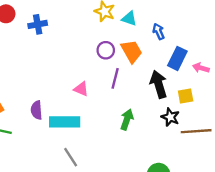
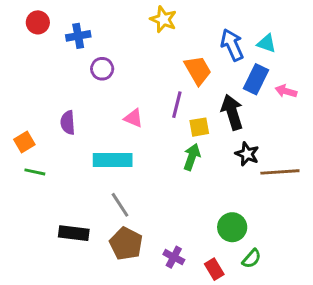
cyan triangle: (129, 19) -> (267, 43), moved
blue arrow: (159, 31) -> (232, 45), size x1.5
purple circle: (106, 50) -> (102, 69), moved
yellow square: (186, 96) -> (199, 127), moved
purple semicircle: (36, 110) -> (68, 123), moved

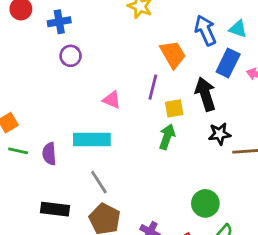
purple circle: (102, 69) -> (71, 56), moved
purple semicircle: (68, 123) -> (49, 154), moved
black star: (247, 154) -> (220, 134), turned -30

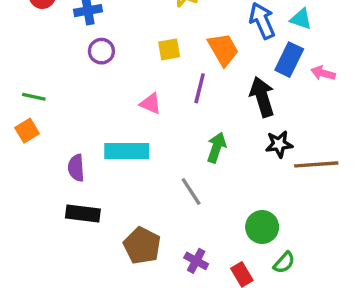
yellow square: (174, 108) -> (169, 49), moved
green line: (18, 151) -> (34, 97), moved
gray line: (99, 182) -> (191, 192), moved
black rectangle: (55, 209) -> (83, 213), moved

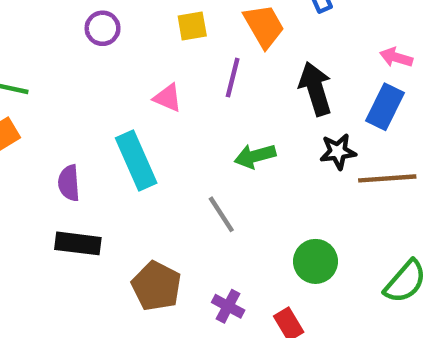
blue rectangle: (289, 60) -> (385, 107), moved
green arrow: (216, 148) -> (255, 156), turned -124
cyan rectangle: (127, 151) -> (136, 161), turned 66
green semicircle: (284, 263) -> (405, 282), moved, size x1.5

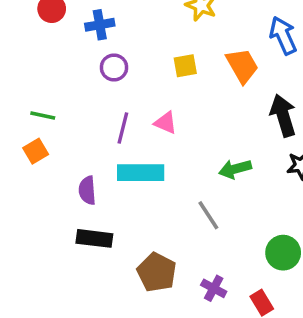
purple line: (233, 78) -> (123, 128), moved
cyan rectangle: (136, 161) -> (141, 173), turned -66

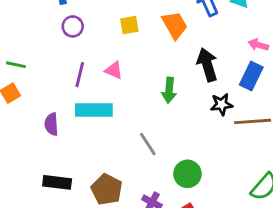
green arrow: (235, 169) -> (169, 90), moved, turned -70
black rectangle: (94, 238) -> (57, 182), moved
green circle: (283, 253) -> (187, 174), moved

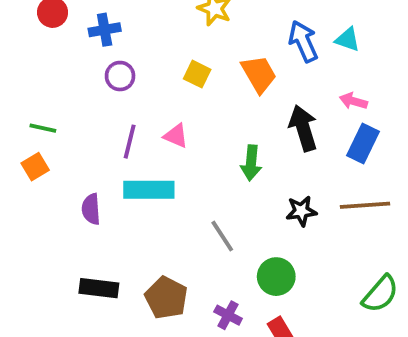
yellow square: (129, 25) -> (197, 74), turned 36
pink arrow: (258, 45) -> (353, 101), moved
black star: (221, 104) -> (301, 211), moved

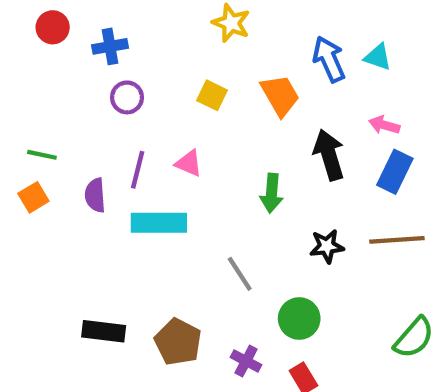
purple semicircle: (91, 209) -> (95, 195), moved

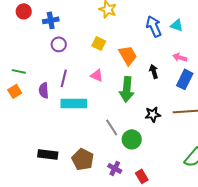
orange trapezoid: (280, 95) -> (128, 55), moved
black arrow: (329, 155) -> (154, 71), size x0.6
pink triangle: (189, 163) -> (97, 75), moved
green arrow: (272, 193) -> (127, 89), size x1.4
green circle: (299, 318) -> (132, 139), moved

